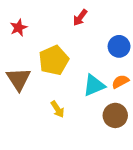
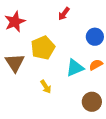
red star: (19, 28) -> (15, 22), size x1.5
brown circle: (115, 115) -> (92, 102), moved

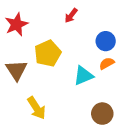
orange semicircle: (96, 65) -> (107, 63), moved
yellow arrow: (46, 87) -> (37, 108), moved, size x1.5

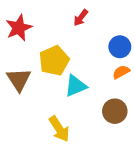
cyan triangle: (83, 76) -> (76, 86), moved
yellow arrow: (37, 108) -> (59, 129), moved
brown circle: (102, 114) -> (115, 111), moved

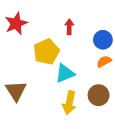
red arrow: (81, 18) -> (69, 27), moved, turned 144
brown triangle: (19, 80) -> (16, 91), moved
yellow arrow: (59, 129) -> (69, 103), moved, turned 45

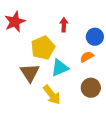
orange semicircle: (104, 61) -> (87, 57), moved
brown triangle: (16, 91) -> (30, 73), moved
yellow arrow: (69, 103) -> (52, 95), moved, turned -50

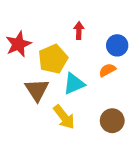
red star: (15, 22) -> (18, 44), moved
brown circle: (91, 88) -> (112, 121), moved

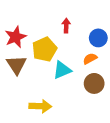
brown triangle: (37, 90) -> (17, 65), moved
yellow arrow: (64, 117) -> (40, 106), moved, turned -50
brown circle: (112, 121) -> (94, 83), moved

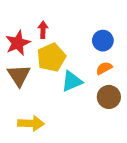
red arrow: (66, 26) -> (43, 30), moved
blue circle: (98, 38) -> (103, 41), moved
yellow arrow: (40, 106) -> (31, 123), moved

